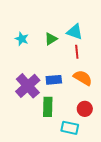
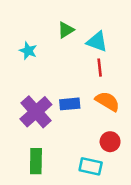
green triangle: (51, 39) -> (66, 30), moved
green rectangle: (48, 107) -> (36, 161), moved

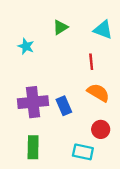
cyan triangle: (97, 42) -> (103, 30), moved
blue rectangle: (70, 104) -> (64, 106), moved, turned 72
purple cross: (36, 112) -> (33, 102), turned 36

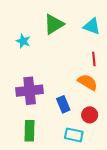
green triangle: (60, 27) -> (54, 24), size x1.5
red line: (91, 62) -> (94, 59), moved
blue rectangle: (64, 106) -> (63, 104), moved

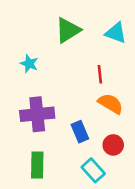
cyan star: (23, 41) -> (29, 64), moved
red line: (94, 59) -> (100, 74), moved
cyan rectangle: (74, 135) -> (93, 170), turned 36

